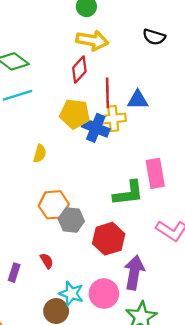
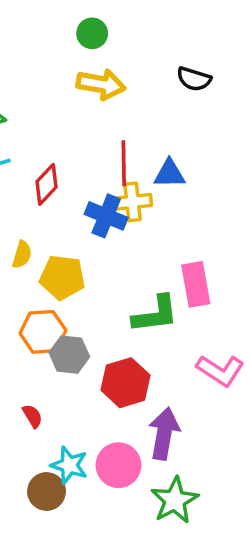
red diamond: (79, 70) -> (47, 184), moved
yellow pentagon: (75, 114) -> (62, 277), moved

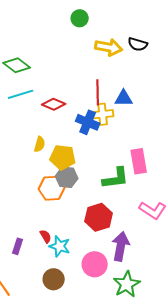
yellow arrow: (101, 84) -> (109, 47), moved
red diamond: (47, 184) -> (54, 104), turned 70
gray hexagon: (69, 355) -> (67, 177), moved
cyan star: (69, 465) -> (60, 246), moved

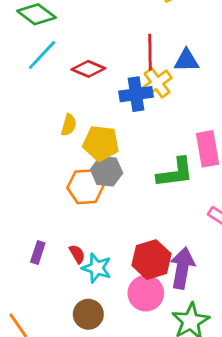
cyan line: (21, 94) -> (42, 55), turned -30
yellow cross: (103, 114) -> (157, 83), turned -30
blue cross: (88, 122) -> (136, 94), turned -30
red hexagon: (99, 217) -> (151, 260), moved
purple rectangle: (18, 246) -> (38, 253), moved

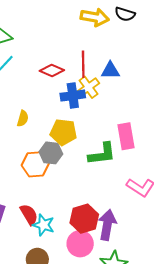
red diamond: (88, 69) -> (52, 71), moved
yellow pentagon: (101, 143) -> (63, 132), moved
red semicircle: (77, 254) -> (29, 214), size x1.5

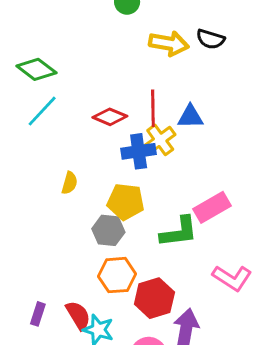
pink rectangle: (126, 136) -> (212, 207), turned 70
orange hexagon: (35, 164) -> (117, 275), moved
red hexagon: (84, 219) -> (154, 298), moved

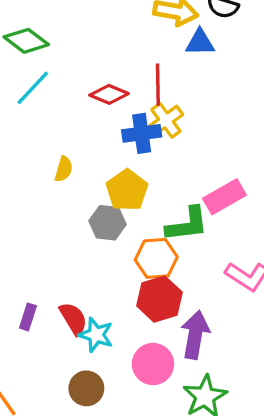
blue triangle: (190, 117) -> (200, 42), moved
yellow pentagon: (126, 202) -> (127, 190), turned 30
orange hexagon: (117, 275) -> (156, 258), moved

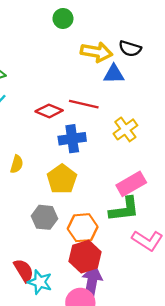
red line: (158, 85) -> (84, 104), turned -76
yellow cross: (166, 120) -> (125, 129), moved
gray hexagon: (107, 223) -> (44, 217), moved
green L-shape: (187, 224) -> (124, 209), moved
purple arrow: (195, 335) -> (92, 282), moved

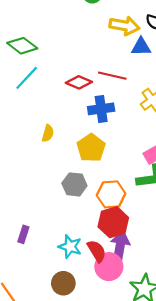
red semicircle: (24, 270) -> (97, 251), moved

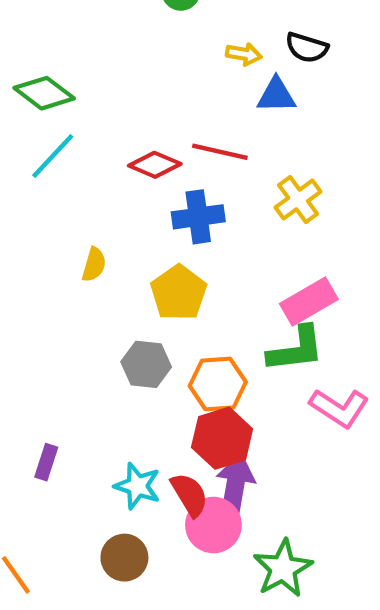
yellow arrow: (124, 26) -> (244, 54), size x0.6

